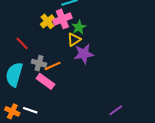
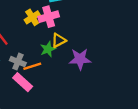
green star: (79, 27) -> (48, 49), moved
purple star: (84, 54) -> (80, 59), moved

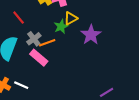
purple star: (80, 59) -> (91, 35), turned -30
gray cross: (18, 62) -> (34, 39), turned 32

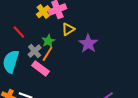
green star: (61, 27) -> (48, 41), moved
orange line: (47, 43) -> (47, 54), turned -35

